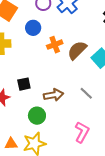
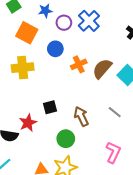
brown arrow: (54, 95) -> (81, 116), turned -102

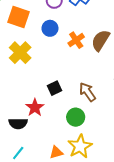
yellow cross: (23, 68) -> (20, 53), turned -30

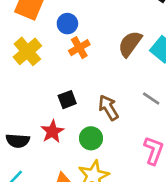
orange cross: (76, 40) -> (79, 48), moved
red star: (35, 108) -> (52, 131), moved

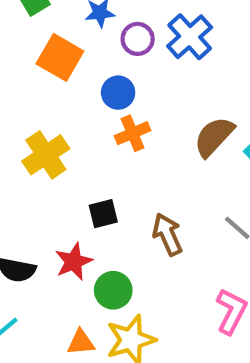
yellow cross: (27, 51) -> (46, 155), moved
green circle: (91, 138) -> (113, 290), moved

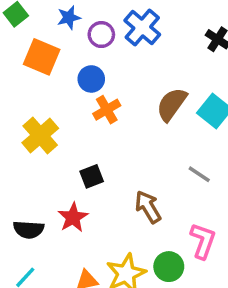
brown arrow: (167, 234) -> (148, 207), moved
green circle: (113, 290) -> (169, 267), moved

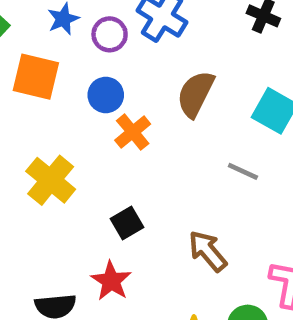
brown semicircle: (172, 104) -> (196, 94), moved
gray line: (199, 174) -> (243, 171), moved

